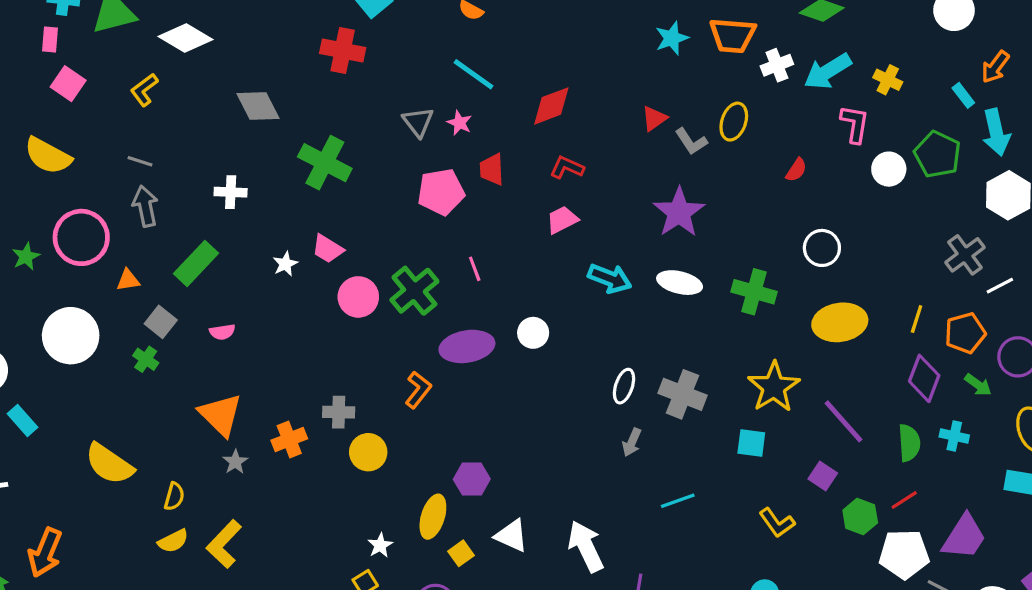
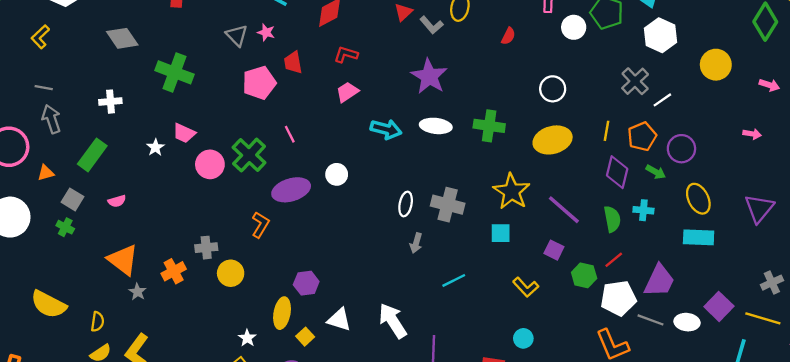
white circle: (822, 248) -> (553, 89), moved

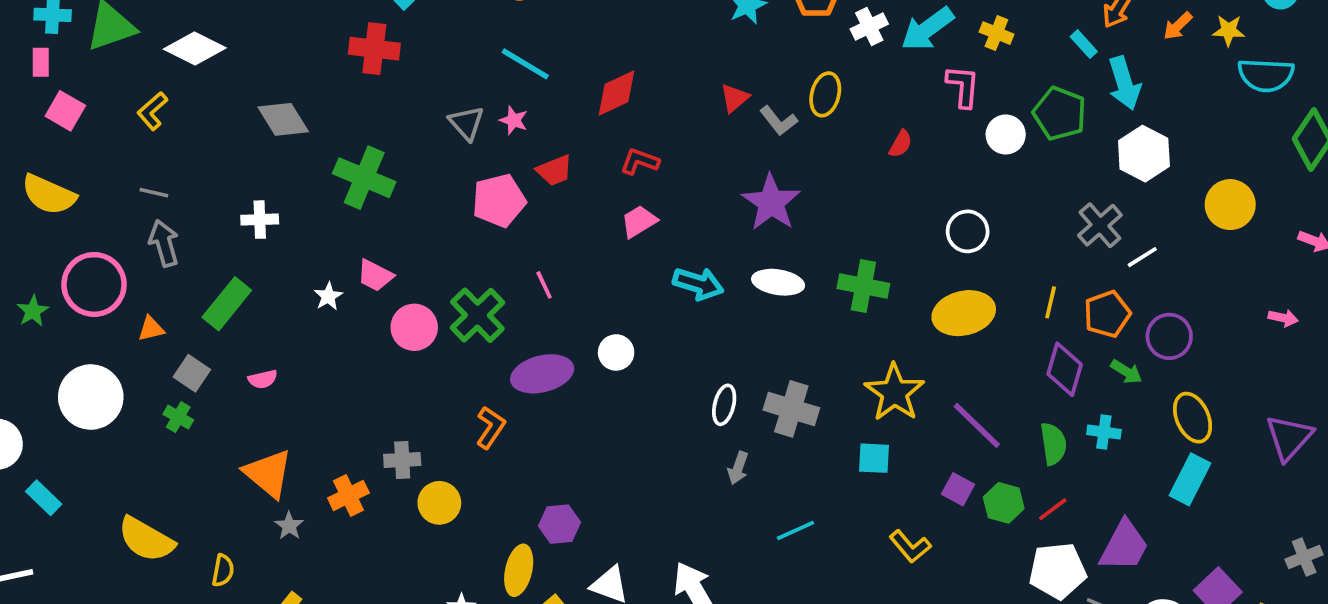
red trapezoid: (293, 62) -> (555, 170), turned -105
cyan rectangle: (699, 237) -> (1190, 479), turned -68
green hexagon: (584, 275) -> (1004, 503), moved

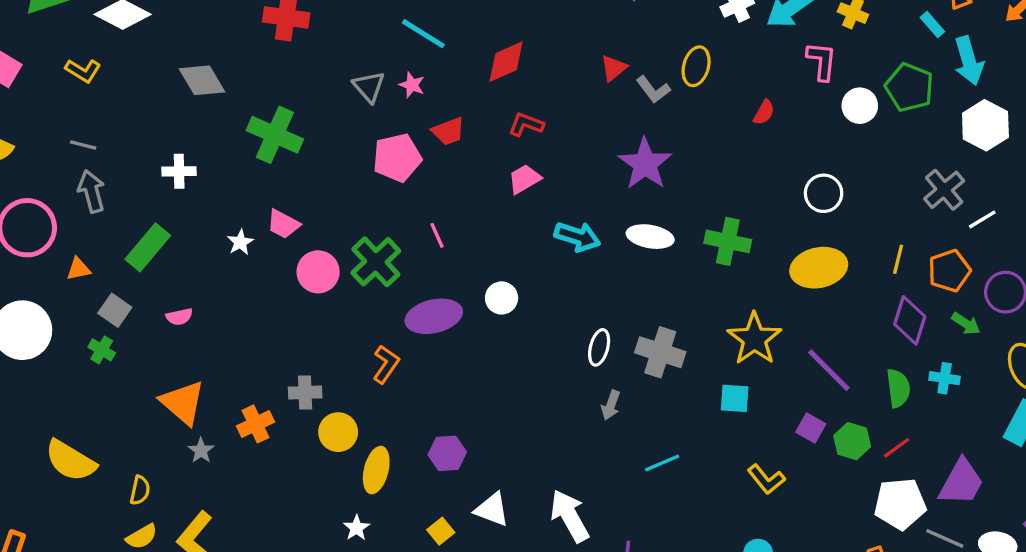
yellow L-shape: (152, 111) -> (83, 71), turned -108
yellow ellipse: (519, 570) -> (376, 470), moved

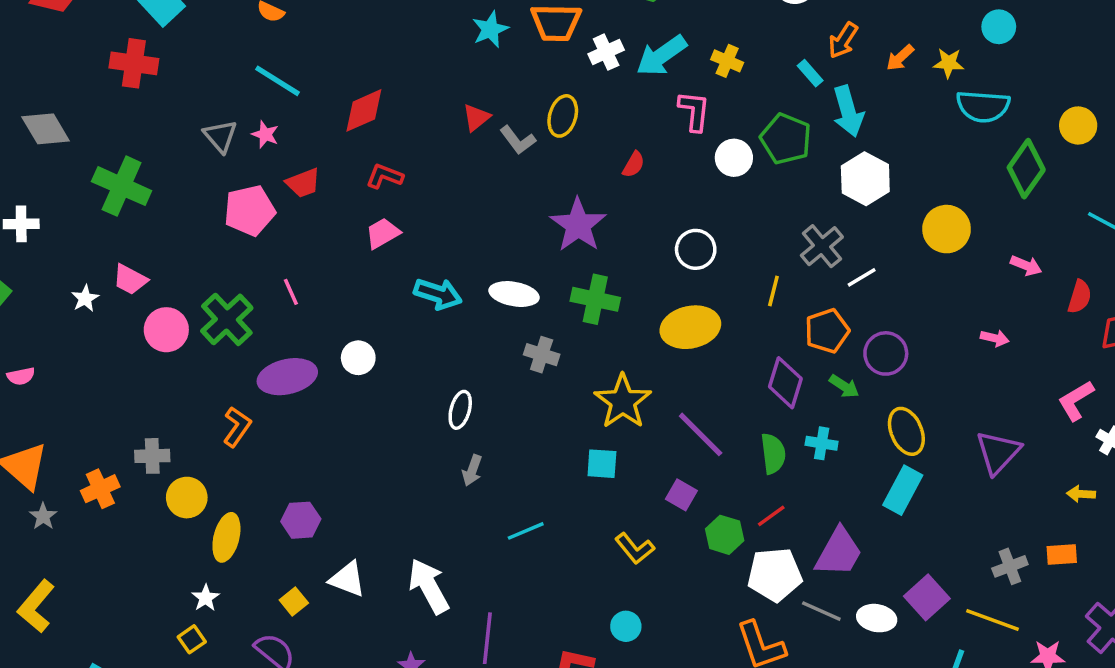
purple star: (645, 164) -> (578, 225), moved
yellow line: (898, 259) -> (773, 291), moved
gray cross: (660, 352) -> (542, 355), moved, size x0.7
green hexagon: (852, 441) -> (725, 535), moved

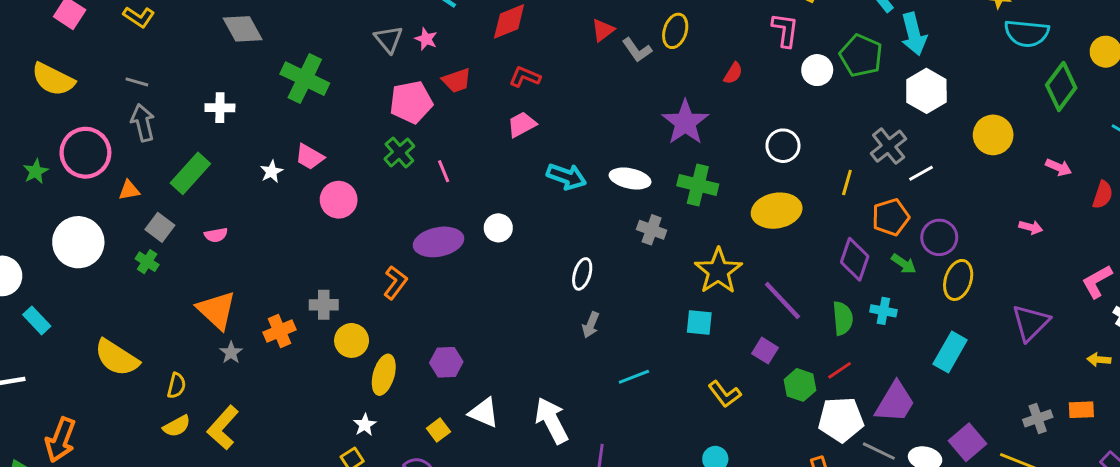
green cross: (227, 319) -> (399, 152), moved, size x0.7
yellow ellipse: (906, 431) -> (958, 280), moved, turned 39

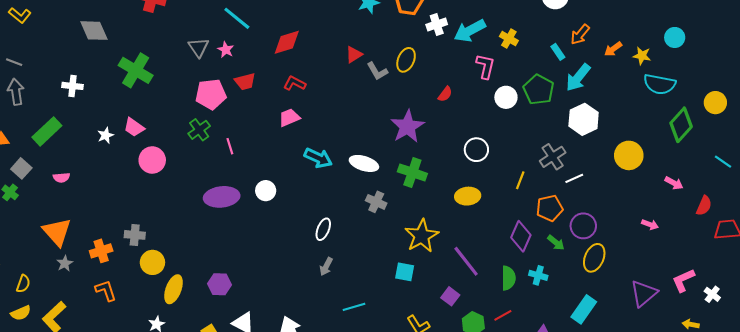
cyan arrow: (914, 34) -> (578, 78), turned 48
yellow ellipse: (777, 211) -> (468, 196), size x0.7
pink L-shape: (1097, 281) -> (683, 280), moved
orange L-shape: (395, 283) -> (106, 291), moved, turned -60

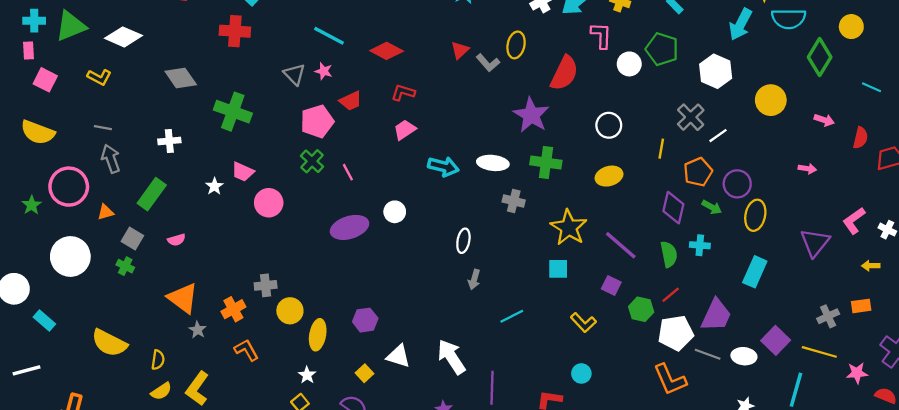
red diamond: (287, 42) -> (387, 51), turned 56
cyan arrow: (578, 78) -> (740, 24), moved
red semicircle: (445, 94) -> (564, 73), size x2.0

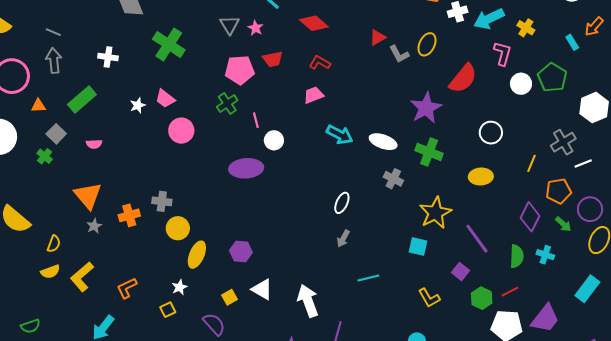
white circle: (395, 212) -> (274, 140), moved
orange L-shape: (246, 350) -> (127, 288), moved, turned -100

